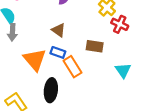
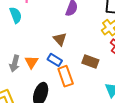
gray arrow: (12, 32) -> (15, 63), moved
orange triangle: (35, 60) -> (31, 62), size x0.6

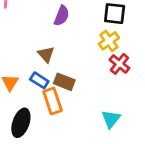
brown rectangle: (90, 62) -> (64, 82), moved

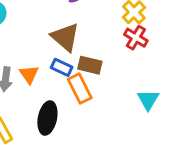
brown triangle: (46, 54) -> (65, 37), size x1.5
red cross: (119, 64) -> (136, 38), moved

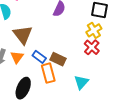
brown triangle: (65, 37) -> (23, 35), moved
cyan triangle: (148, 100) -> (81, 82), moved

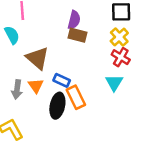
brown rectangle: (58, 59) -> (77, 35), moved
cyan triangle: (81, 82) -> (114, 83), moved
black ellipse: (23, 88) -> (57, 106), moved

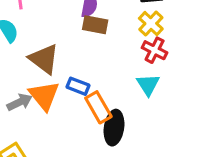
orange triangle: (36, 86) -> (44, 96), size x1.5
gray arrow: (17, 89) -> (19, 102), turned -120
black ellipse: (57, 106) -> (114, 128), moved

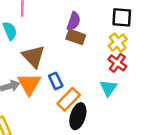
blue rectangle: (78, 86) -> (56, 81), turned 35
orange rectangle: (98, 107) -> (69, 99), turned 65

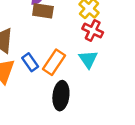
orange rectangle: (69, 99) -> (54, 62), moved

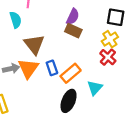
cyan triangle: (88, 59) -> (95, 88), moved

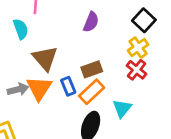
black square: (116, 17) -> (144, 20), turned 36
brown rectangle: (73, 31) -> (92, 69), moved, turned -42

